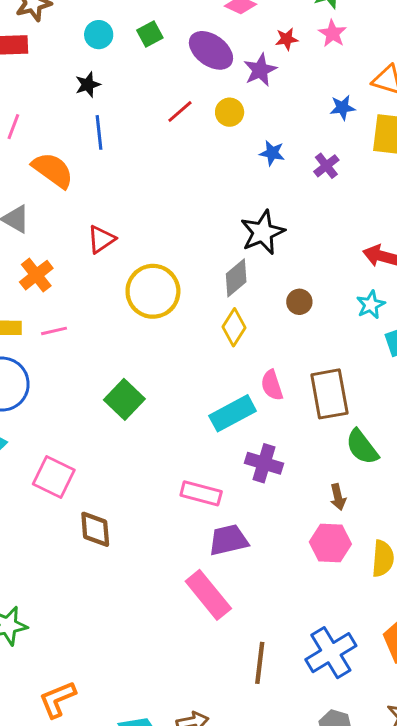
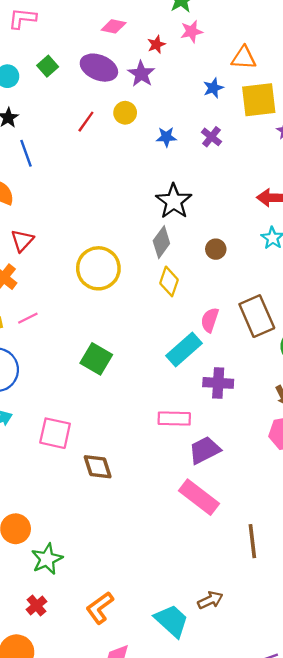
pink star: (332, 34) -> (191, 31), turned -30
red triangle: (101, 239) -> (22, 240), moved
pink semicircle: (272, 385) -> (210, 320), turned 50

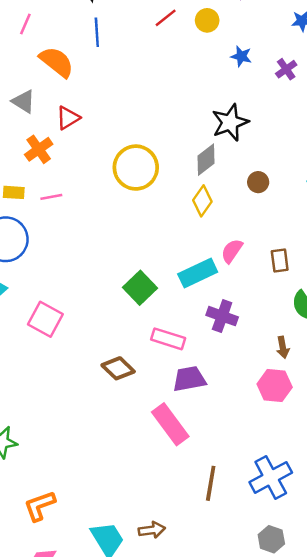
brown rectangle: (257, 316) -> (280, 261), size x0.6
green square: (96, 359) -> (140, 288), moved
brown diamond: (98, 467) -> (118, 368), moved, turned -44

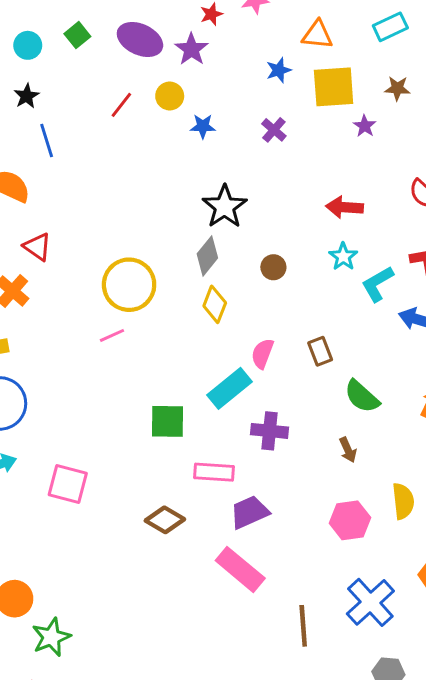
blue star: (241, 56) -> (203, 126), moved
red triangle: (68, 118) -> (37, 247), turned -40
pink line: (51, 197) -> (112, 335), moved
green square: (140, 288) -> (167, 421), turned -32
pink hexagon: (275, 386) -> (350, 520), moved

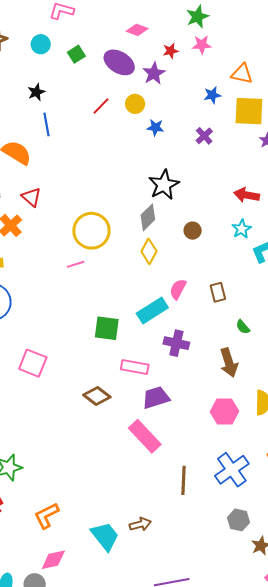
cyan circle: (28, 45) -> (41, 44), moved
green semicircle: (362, 396) -> (243, 327), size x0.6
brown arrow: (348, 450) -> (229, 363), size x1.6

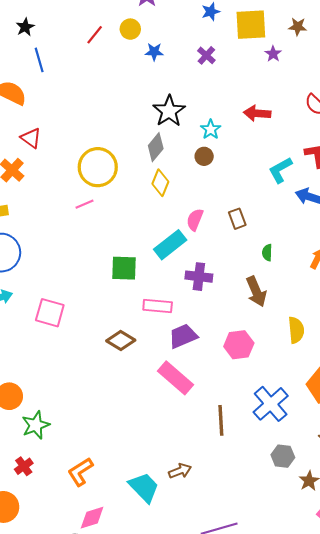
cyan star: (242, 229) -> (211, 129), moved
green semicircle: (243, 327) -> (267, 253), turned 49
pink hexagon: (225, 412) -> (239, 345), moved

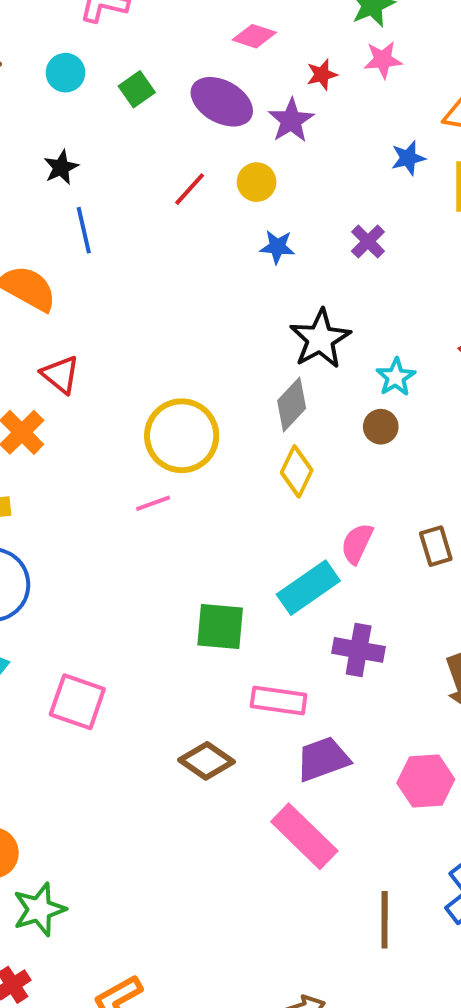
blue star: (154, 52) -> (277, 247), moved
purple cross: (206, 55) -> (368, 241), moved

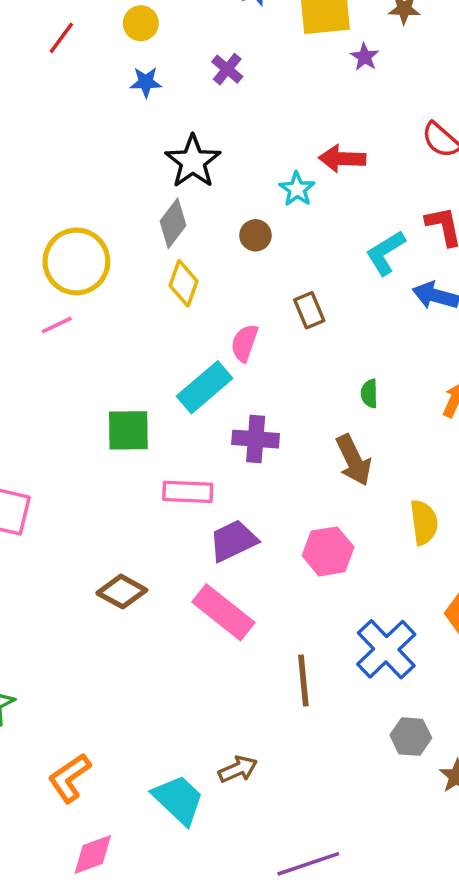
yellow circle: (257, 182) -> (141, 23), moved
cyan star: (396, 377) -> (297, 189), moved
brown rectangle: (436, 546) -> (309, 310), moved
brown diamond: (206, 761) -> (122, 592), moved

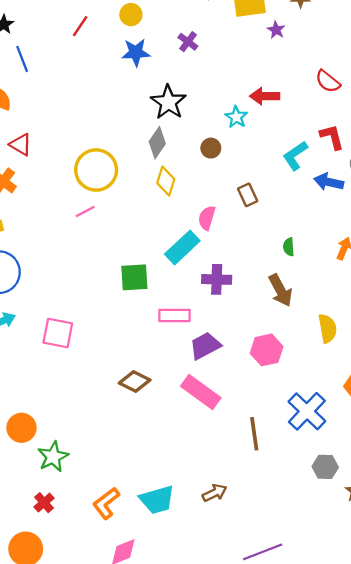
blue star: (146, 82) -> (136, 52), size x1.4
cyan trapezoid: (178, 800) -> (157, 500), moved, turned 123

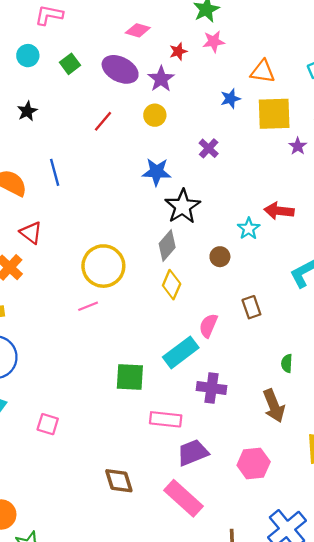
blue star: (136, 52) -> (157, 172), moved
blue line: (22, 59) -> (55, 172), moved
pink square: (58, 333) -> (48, 424), size x0.7
brown diamond: (135, 382) -> (119, 481), turned 40

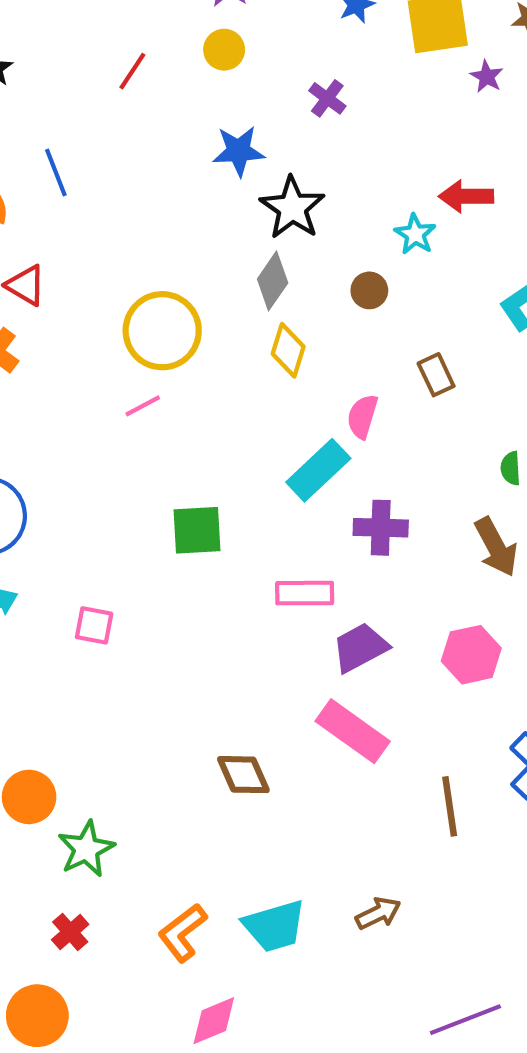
green square: (130, 377) -> (197, 530), moved
brown diamond: (119, 481) -> (243, 775), moved

